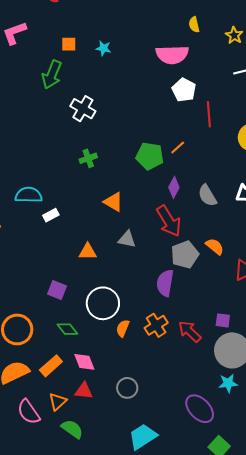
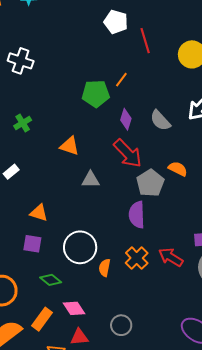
green cross: (88, 158) -> (23, 123), moved
orange triangle: (88, 252) -> (39, 213), moved, turned 30

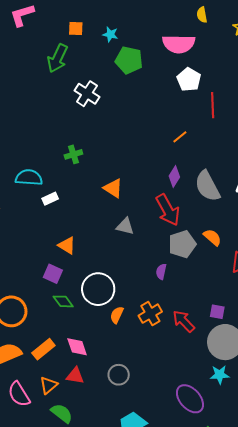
green pentagon: (96, 94) -> (129, 60), moved
gray semicircle: (160, 120) -> (207, 186), size x1.4
purple semicircle: (137, 215) -> (161, 272), size x0.6
green diamond: (51, 280) -> (63, 301), moved

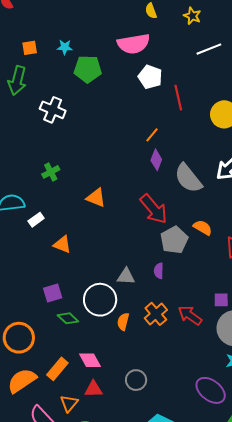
purple diamond: (174, 177) -> (156, 160), moved
gray triangle: (125, 226) -> (126, 276), moved
orange triangle: (67, 245) -> (62, 244), moved
purple square: (53, 274) -> (53, 293), turned -30

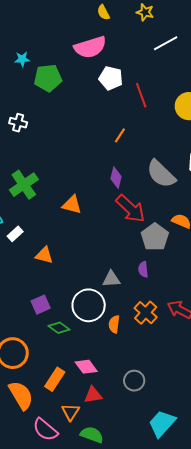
white cross: (53, 110) -> (18, 123), size x0.7
purple diamond: (156, 160) -> (116, 178), moved
green cross: (51, 172) -> (24, 185), size x1.6
orange semicircle: (22, 381) -> (21, 395), turned 100

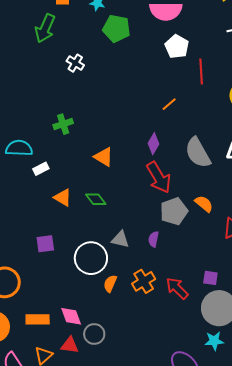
green cross: (24, 185) -> (63, 124), size x0.7
green diamond: (59, 328) -> (96, 199), moved
orange rectangle: (55, 379) -> (38, 319), turned 40
gray circle: (134, 381) -> (94, 334), moved

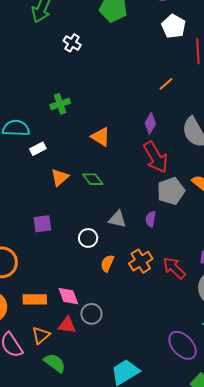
orange triangle: (63, 197) -> (60, 177), turned 48
white circle: (91, 258) -> (88, 238), size x0.6

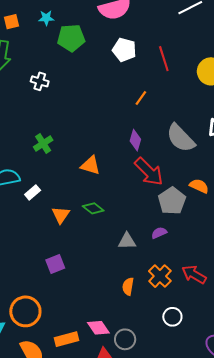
white pentagon: (174, 26) -> (124, 50), moved
purple semicircle: (151, 219) -> (159, 233), turned 70
white circle: (88, 238) -> (172, 317), moved

